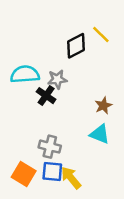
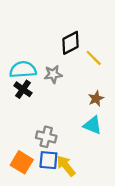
yellow line: (101, 34) -> (94, 58), moved
black cross: (46, 96) -> (23, 89), moved

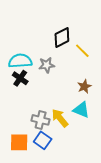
blue square: (48, 160) -> (43, 140), turned 30
orange square: (22, 162) -> (19, 142), turned -30
yellow arrow: (66, 166) -> (60, 118), moved

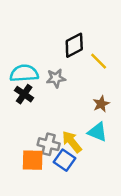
blue square: (43, 140) -> (64, 160), moved
orange square: (19, 142) -> (33, 160), moved

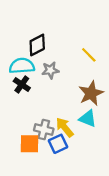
black diamond: (74, 45) -> (37, 45), moved
brown star: (101, 104) -> (91, 93), size x1.6
blue square: (64, 160) -> (58, 144), turned 30

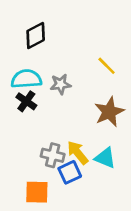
black diamond: (37, 45) -> (36, 36), moved
cyan triangle: (88, 119) -> (105, 158), moved
orange square: (29, 144) -> (37, 192), moved

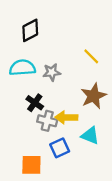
black cross: (26, 101) -> (35, 103), moved
yellow arrow: (78, 153) -> (66, 117), moved, turned -50
gray cross: (53, 155) -> (47, 121), moved

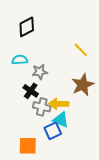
cyan semicircle: (22, 68) -> (20, 60), size x0.7
gray star: (52, 72) -> (40, 72), moved
cyan triangle: (90, 135) -> (61, 120), moved

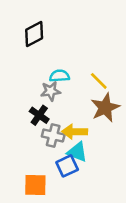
yellow line: (81, 50) -> (99, 81), moved
cyan semicircle: (20, 60) -> (59, 76), moved

